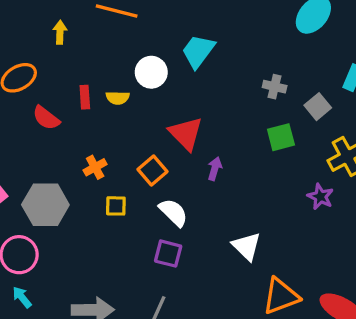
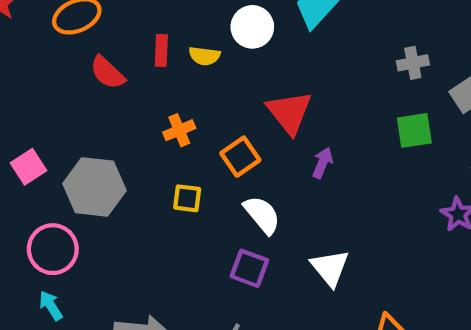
gray cross: (275, 87) -> (413, 63), turned -30
orange cross: (95, 167) -> (179, 130), moved
white triangle: (247, 246) -> (330, 268), moved

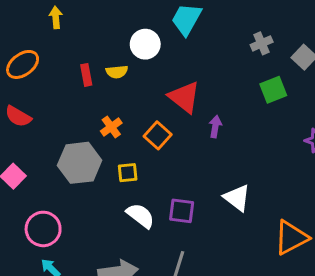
red semicircle: (107, 73) -> (18, 116), moved
gray hexagon: (94, 187) -> (80, 163), moved
white semicircle: (262, 215) -> (140, 216), moved

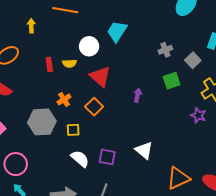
red triangle: (184, 97) -> (100, 77), moved
purple arrow: (215, 127) -> (138, 95), moved

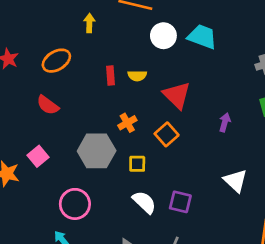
cyan trapezoid: (117, 31) -> (202, 37), turned 75
white circle: (89, 46) -> (163, 36), moved
white triangle: (144, 150) -> (235, 181), moved
pink circle: (16, 164) -> (75, 204), moved

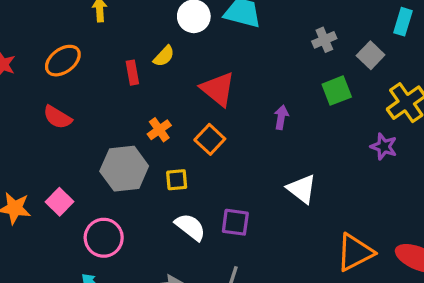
yellow semicircle: (137, 76) -> (164, 56), moved, turned -42
pink square: (38, 156) -> (59, 202), moved

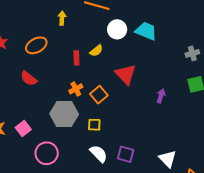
orange cross: (159, 130) -> (76, 89), moved
orange square: (210, 139) -> (99, 95), moved
white triangle: (302, 189) -> (168, 159), moved

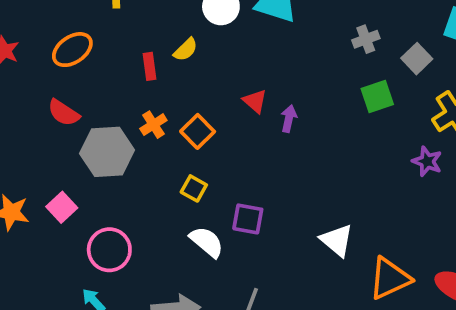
red triangle: (126, 74) -> (255, 101), moved, size x0.6
purple arrow: (161, 96) -> (289, 119), moved
gray hexagon: (64, 114) -> (107, 152), moved
yellow square: (94, 125) -> (194, 188), turned 32
purple square: (126, 154) -> (248, 219), moved

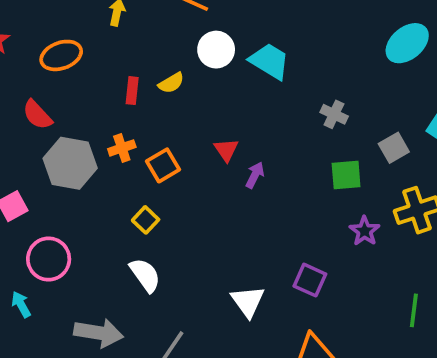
gray cross: (366, 39) -> (334, 114), moved, turned 32
purple star: (427, 161) -> (365, 231), moved
purple square: (248, 219) -> (310, 280), moved
white triangle: (337, 240) -> (248, 301), moved

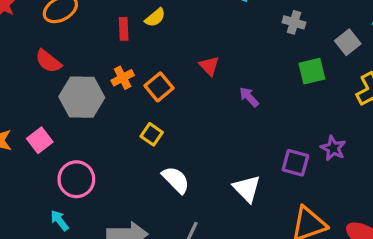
purple arrow: (255, 175) -> (249, 97), moved, turned -60
purple star: (365, 231) -> (333, 148), moved
white semicircle: (145, 275) -> (176, 180), moved

